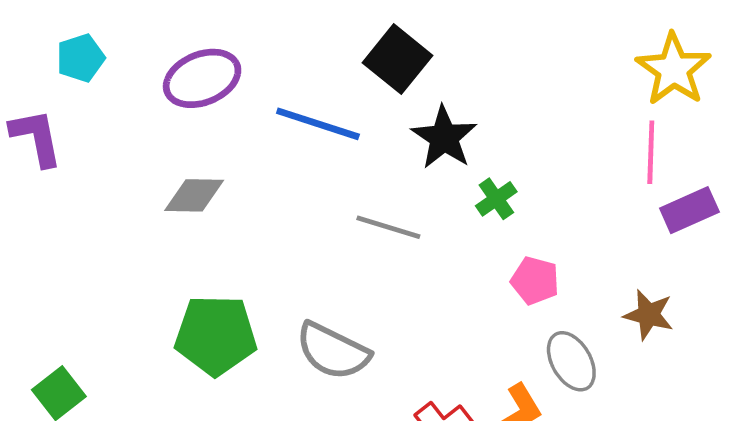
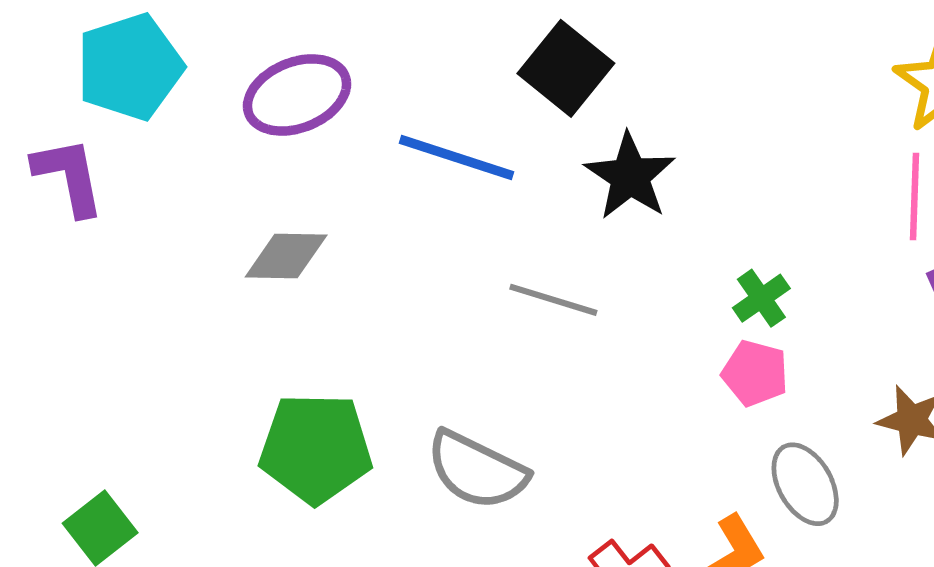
cyan pentagon: (81, 58) -> (130, 67), size x1.6
green cross: (496, 199) -> (761, 298), moved

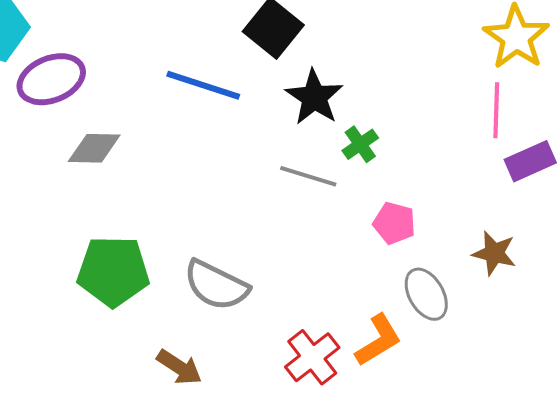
purple ellipse: (297, 95) -> (51, 79), moved
green cross: (761, 298) -> (360, 144), moved
gray line: (553, 300) -> (308, 176), moved

